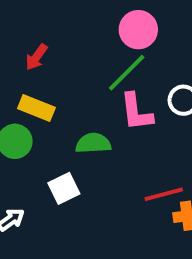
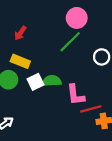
pink L-shape: (136, 112) -> (76, 95), moved
white square: (64, 188) -> (36, 82), moved

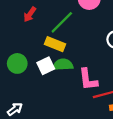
green line: (70, 42) -> (62, 22), moved
yellow rectangle: (20, 61) -> (55, 44), moved

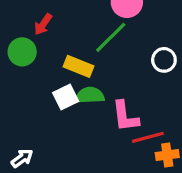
green line: (62, 22) -> (111, 37), moved
green circle: (17, 63) -> (22, 52), moved

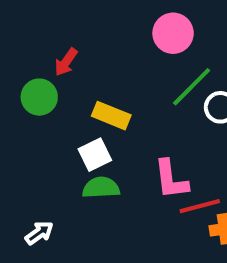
green line: (111, 37) -> (192, 87), moved
green semicircle: (90, 95) -> (101, 188), moved

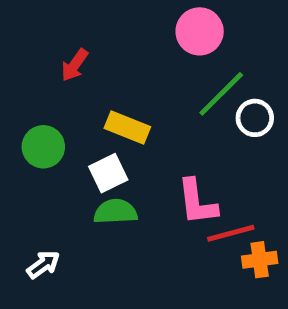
green circle: (39, 97) -> (43, 147), moved

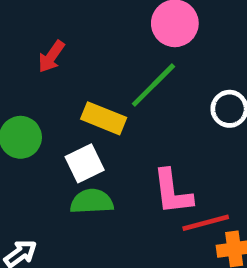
green line: (221, 94) -> (153, 85), moved

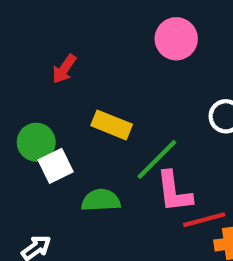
green line: (153, 85) -> (157, 159), moved
white square: (85, 163) -> (56, 166), moved

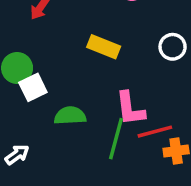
yellow rectangle: (112, 125) -> (104, 47), moved
green line: (157, 159) -> (116, 139), moved, turned -30

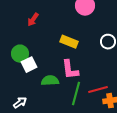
pink L-shape: (130, 109) -> (70, 70), moved

